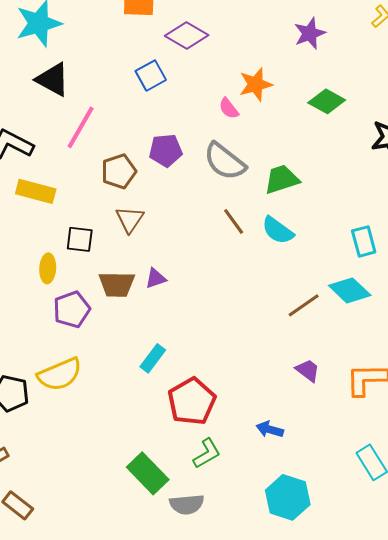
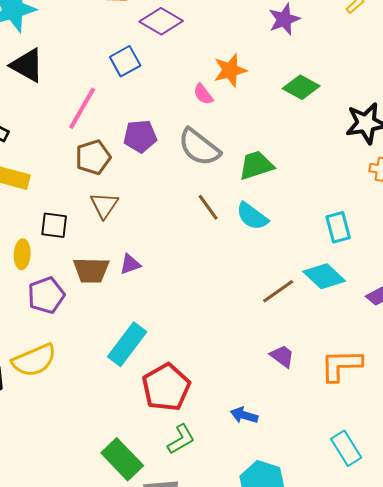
pink line: (81, 127) -> (82, 108), moved
cyan rectangle: (153, 358) -> (127, 344), size x1.5

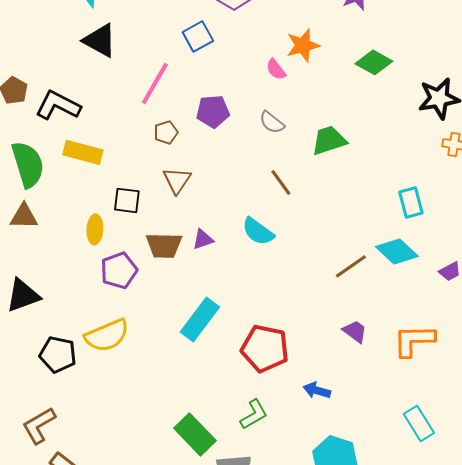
gray semicircle: (199, 147) -> (272, 122), size x0.6
brown pentagon: (93, 157) -> (166, 132), size x0.7
cyan semicircle: (252, 216) -> (258, 231), moved
red pentagon: (166, 387) -> (265, 348), moved, turned -30

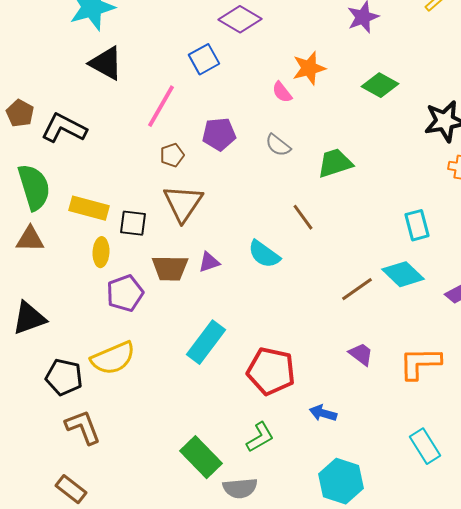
yellow rectangle: (83, 152) -> (89, 208), moved
brown triangle: (177, 180) -> (183, 203), size x1.4
brown line: (281, 182) -> (303, 217), moved
brown L-shape: (39, 425) -> (83, 427), moved, turned 99

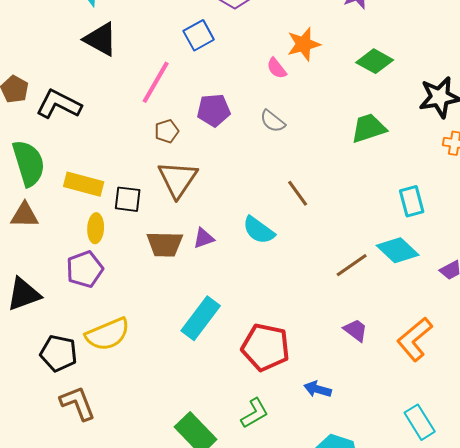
green trapezoid: (335, 163) -> (369, 128), moved
purple pentagon: (125, 293) -> (85, 269), moved
orange L-shape: (420, 363) -> (415, 339), turned -39

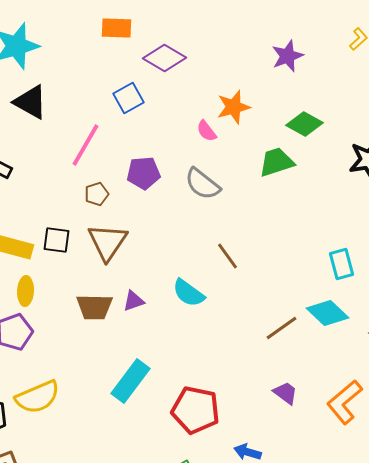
gray semicircle: (273, 121) -> (202, 184), size x1.4
green trapezoid: (369, 128) -> (276, 162), moved
black square: (128, 199) -> (56, 240), moved

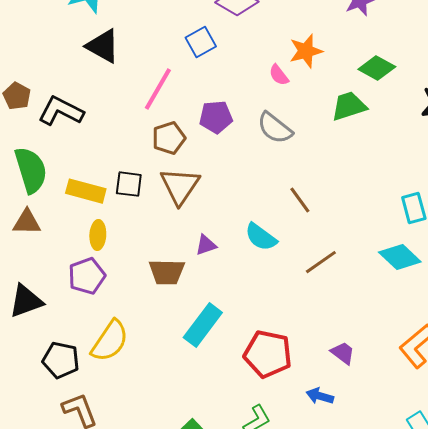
brown pentagon: (96, 194) -> (169, 138), size x1.4
brown trapezoid: (94, 307) -> (167, 272), moved
brown line: (282, 328) -> (321, 262), moved
purple trapezoid: (286, 393) -> (343, 353), moved
yellow semicircle: (38, 397) -> (110, 341), turned -33

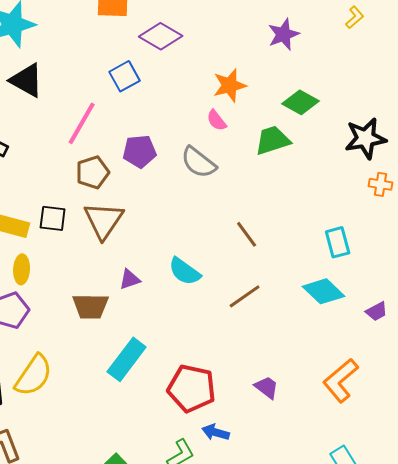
pink semicircle: (279, 75) -> (217, 120), moved
brown line: (300, 200) -> (247, 234), moved
blue arrow: (320, 396) -> (216, 432), moved

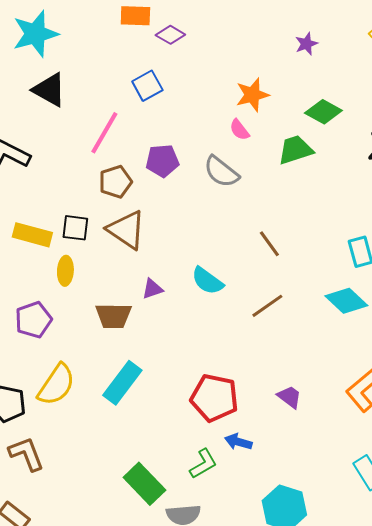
purple star: (284, 34) -> (306, 44), size x0.7
purple diamond: (161, 36) -> (170, 35), moved, size x0.7
brown triangle: (104, 220) -> (126, 230), turned -30
yellow ellipse: (22, 269) -> (65, 271), moved
cyan rectangle: (127, 359) -> (122, 383), moved

